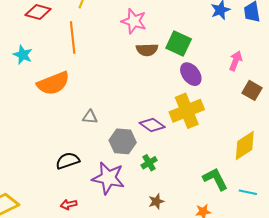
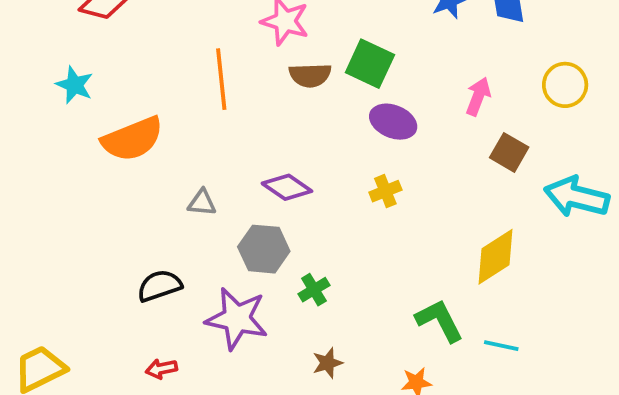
orange line: (73, 37) -> (221, 79), moved
purple ellipse: (191, 74) -> (393, 122), turned -30
yellow cross: (187, 111) -> (385, 191), size x0.5
purple diamond: (152, 125) -> (287, 187), moved

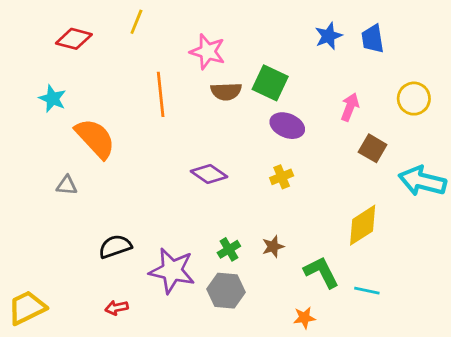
orange semicircle: (132, 139) -> (95, 138), turned -111
gray triangle: (202, 203) -> (67, 185), moved
gray hexagon: (264, 249) -> (226, 291), moved
brown star: (327, 363) -> (273, 247), moved

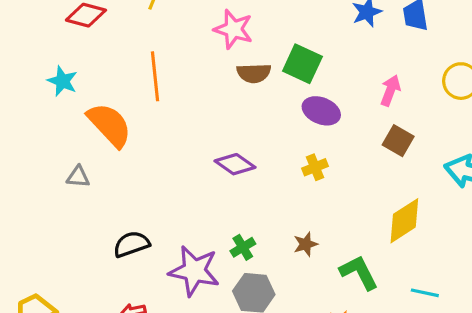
orange line: (161, 94) -> (155, 76), moved
brown square: (373, 148) -> (398, 141), moved
green cross: (229, 249) -> (243, 247), moved
cyan line: (367, 291) -> (425, 293), moved

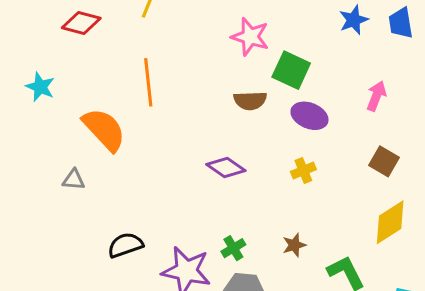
pink star: (233, 29) -> (250, 37), moved
brown semicircle: (254, 73) -> (250, 101), moved
cyan star: (62, 81) -> (40, 87), moved
brown square: (398, 141) -> (384, 161), moved

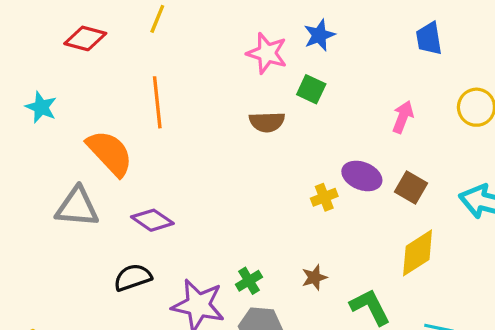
blue star: (354, 20) -> (319, 35), moved
green square: (291, 70) -> (311, 89), size x0.7
purple ellipse: (309, 116) -> (362, 176), moved
purple diamond: (226, 167) -> (152, 220), moved
gray triangle: (74, 180) -> (77, 207), size x1.8

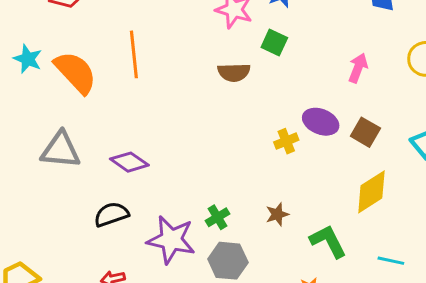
orange semicircle: (110, 153) -> (76, 72), moved

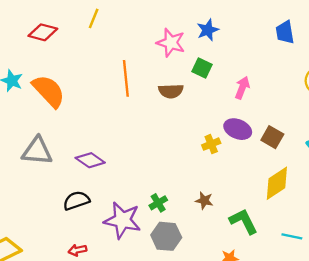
orange line: (134, 54) -> (126, 78), moved
pink arrow: (358, 68) -> (242, 88), moved
brown star: (277, 214) -> (204, 201), turned 30

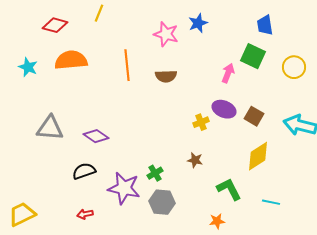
green square: (202, 68) -> (253, 56), moved, size x1.4
orange semicircle: (49, 91) -> (71, 60), moved, turned -52
brown star: (204, 201) -> (195, 160), moved

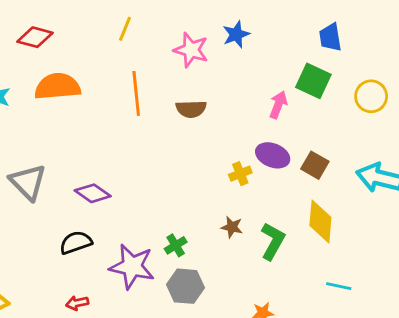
yellow line: (99, 13) -> (125, 29), moved
gray triangle: (50, 128) -> (28, 182), turned 40
yellow diamond: (258, 156) -> (320, 221), turned -52
green L-shape: (229, 189) -> (273, 241), moved, turned 56

